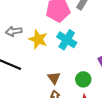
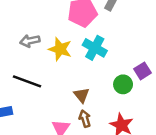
green circle: (83, 79) -> (123, 84), moved

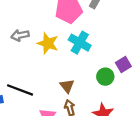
black line: (27, 81) -> (20, 90), moved

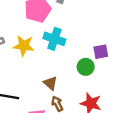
purple square: (123, 64) -> (101, 52), turned 32

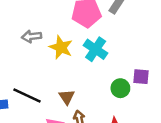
brown triangle: (50, 83) -> (67, 97), moved

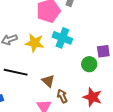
black line: (27, 96) -> (16, 72), moved

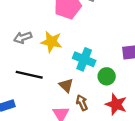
cyan cross: (62, 38) -> (84, 59), moved
green circle: (89, 64) -> (107, 76), moved

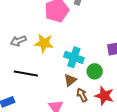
brown triangle: (66, 85) -> (70, 80), moved, turned 40
brown arrow: (82, 103) -> (82, 95), moved

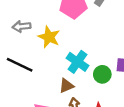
green circle: (95, 71) -> (102, 74), moved

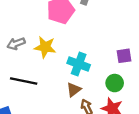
green circle: (102, 74) -> (115, 83), moved

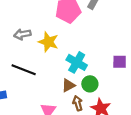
green circle: (115, 83) -> (90, 84), moved

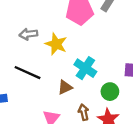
green circle: (90, 84) -> (110, 92), moved
brown triangle: (68, 85) -> (65, 87), moved

